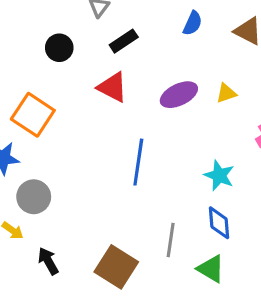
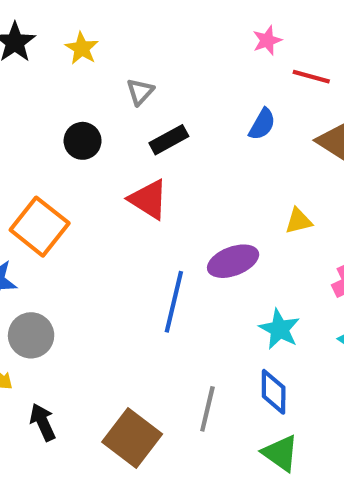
purple ellipse: (179, 95) -> (233, 261), moved
green triangle: (211, 269) -> (280, 453), moved

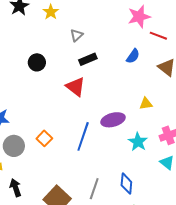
pink star: (267, 40) -> (139, 17), size x1.6
black circle: (83, 141) -> (37, 62), moved
orange square: (40, 227) -> (44, 138), moved, size x0.6
cyan star: (279, 329) -> (138, 142), moved

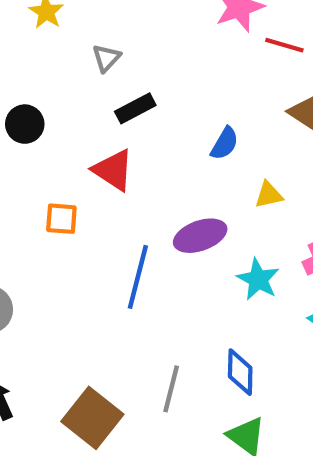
blue semicircle: (133, 56) -> (225, 143), moved
orange square: (44, 138) -> (61, 219), moved, turned -35

